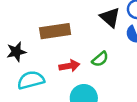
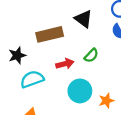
black triangle: (110, 17) -> (83, 19), moved

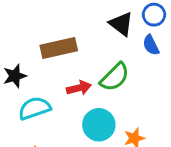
black triangle: (83, 19) -> (121, 24), moved
green semicircle: (91, 55) -> (115, 77), size x1.5

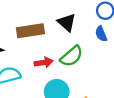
black triangle: (121, 24) -> (67, 22), moved

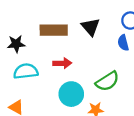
green semicircle: (72, 56) -> (107, 81), moved

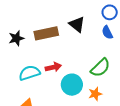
black star: (16, 44) -> (16, 38), moved
red arrow: (62, 63) -> (53, 67), moved

